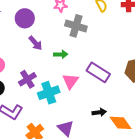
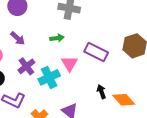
purple arrow: (35, 43) -> (18, 38), moved
black arrow: (99, 112) -> (101, 92), turned -96

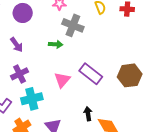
green arrow: (57, 38) -> (56, 44), moved
cyan cross: (49, 77) -> (32, 99), moved

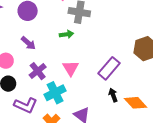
purple rectangle: (91, 74) -> (109, 68), moved, turned -75
pink triangle: (62, 80) -> (71, 68), moved

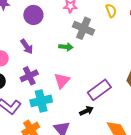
black arrow: (113, 95) -> (86, 111), moved, turned 72

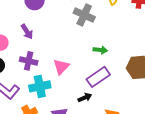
green arrow: (66, 47) -> (100, 50), moved
purple cross: (29, 76) -> (29, 61), turned 36

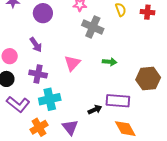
pink triangle: (61, 67) -> (72, 63), moved
purple rectangle: (98, 77) -> (118, 101), moved, turned 40

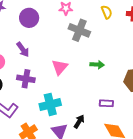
cyan cross: (50, 99) -> (50, 104), moved
purple rectangle: (118, 101) -> (106, 103), size x0.6
black arrow: (95, 110) -> (79, 121), moved, turned -32

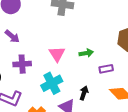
green arrow: (97, 65) -> (86, 53), moved
pink triangle: (60, 67) -> (57, 54), moved

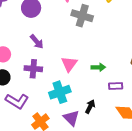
purple arrow: (12, 36) -> (37, 42), moved

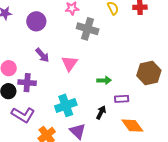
pink triangle: (69, 64) -> (70, 63), moved
purple cross: (33, 69) -> (27, 83), moved
black arrow: (90, 107) -> (101, 112), moved

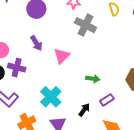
purple rectangle: (122, 99) -> (107, 100), turned -40
cyan cross: (66, 105) -> (51, 97), turned -35

